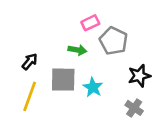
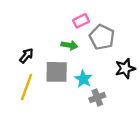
gray cross: (134, 108) -> (97, 97), moved, turned 35

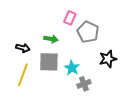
pink rectangle: (81, 21) -> (70, 18), turned -40
green arrow: (69, 45) -> (51, 39), moved
black arrow: (26, 56) -> (23, 48), turned 64

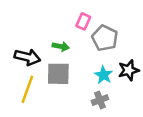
black arrow: (23, 48) -> (27, 57), size x1.5
cyan star: (72, 68) -> (104, 75), moved

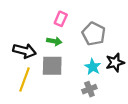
pink rectangle: (83, 21) -> (61, 19), moved

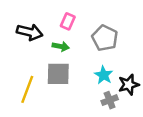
black arrow: (24, 51) -> (30, 32), moved
black star: (115, 63) -> (129, 85), moved
gray cross: (89, 89) -> (110, 100), moved

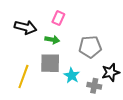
gray pentagon: (105, 38) -> (90, 47), moved, turned -30
cyan star: (104, 75) -> (72, 75), moved
gray cross: (110, 100) -> (94, 86), turned 32

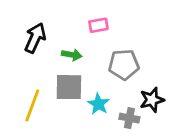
pink rectangle: (58, 18) -> (98, 25), moved, turned 56
black arrow: (26, 27) -> (35, 38), turned -80

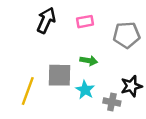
black arrow: (35, 38) -> (46, 20), moved
green arrow: (72, 55) -> (89, 61), moved
gray pentagon: (124, 65) -> (127, 35), moved

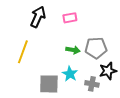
gray pentagon: (127, 35) -> (96, 48), moved
gray square: (59, 75) -> (49, 84), moved
yellow line: (28, 91) -> (23, 52), moved

